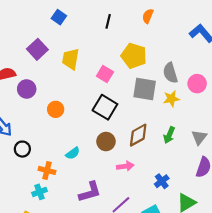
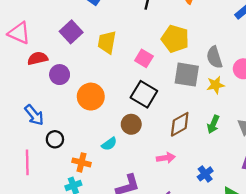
orange circle: (56, 109) -> (91, 97), size x1.5
brown circle: (106, 142) -> (131, 124), moved

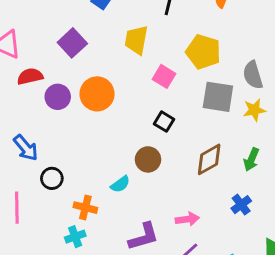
yellow trapezoid: (107, 42) -> (136, 40), moved
black square: (144, 94) -> (164, 122), size x0.6
orange circle: (91, 97) -> (97, 94), moved
pink arrow: (166, 158) -> (187, 219), moved
blue cross: (205, 174) -> (241, 205), moved

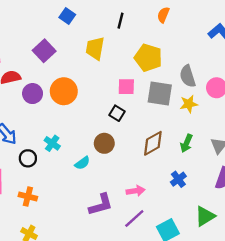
pink square: (164, 76) -> (126, 87), moved, turned -30
orange cross: (85, 208) -> (28, 197), moved
cyan cross: (75, 237) -> (52, 143), moved, turned -35

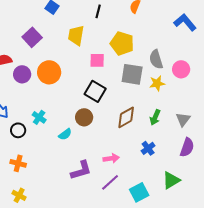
pink square: (126, 87) -> (97, 60), moved
black square: (117, 113) -> (95, 91), size x1.5

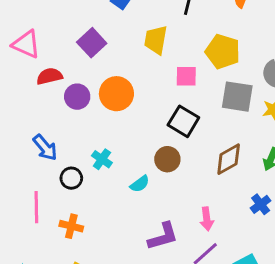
pink arrow: (111, 158) -> (207, 219), turned 91

